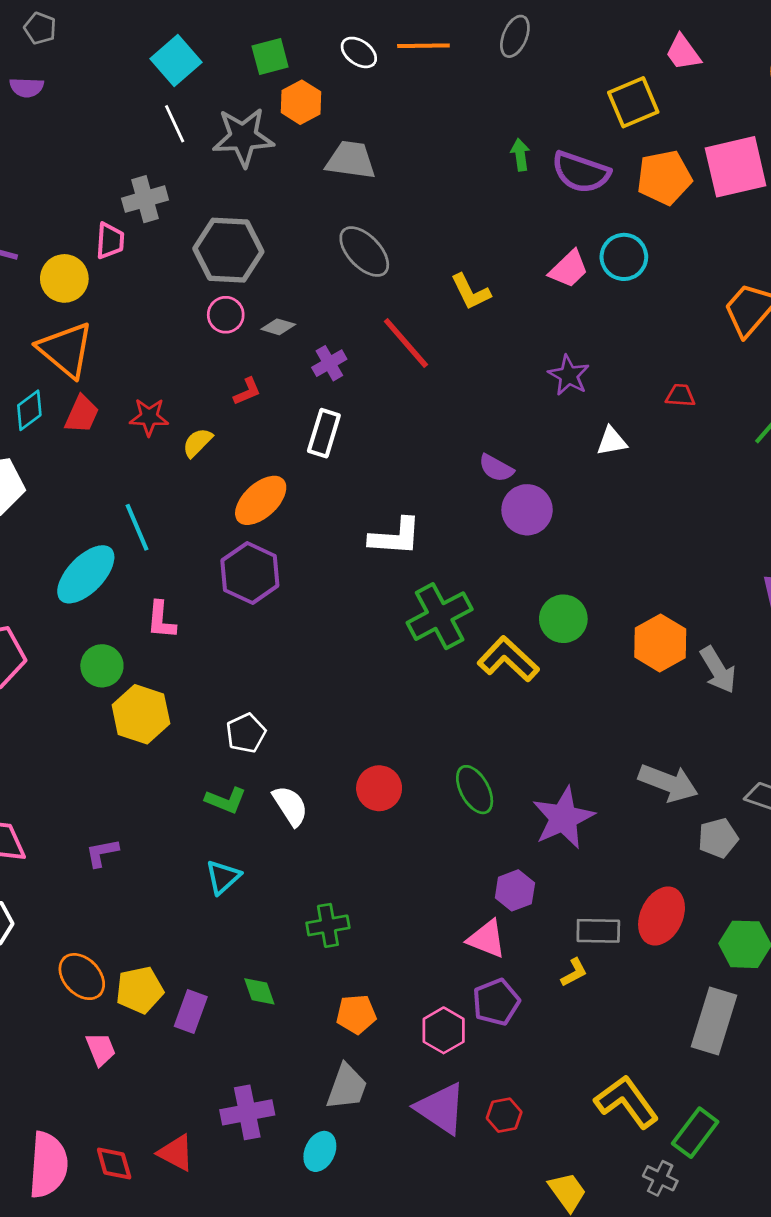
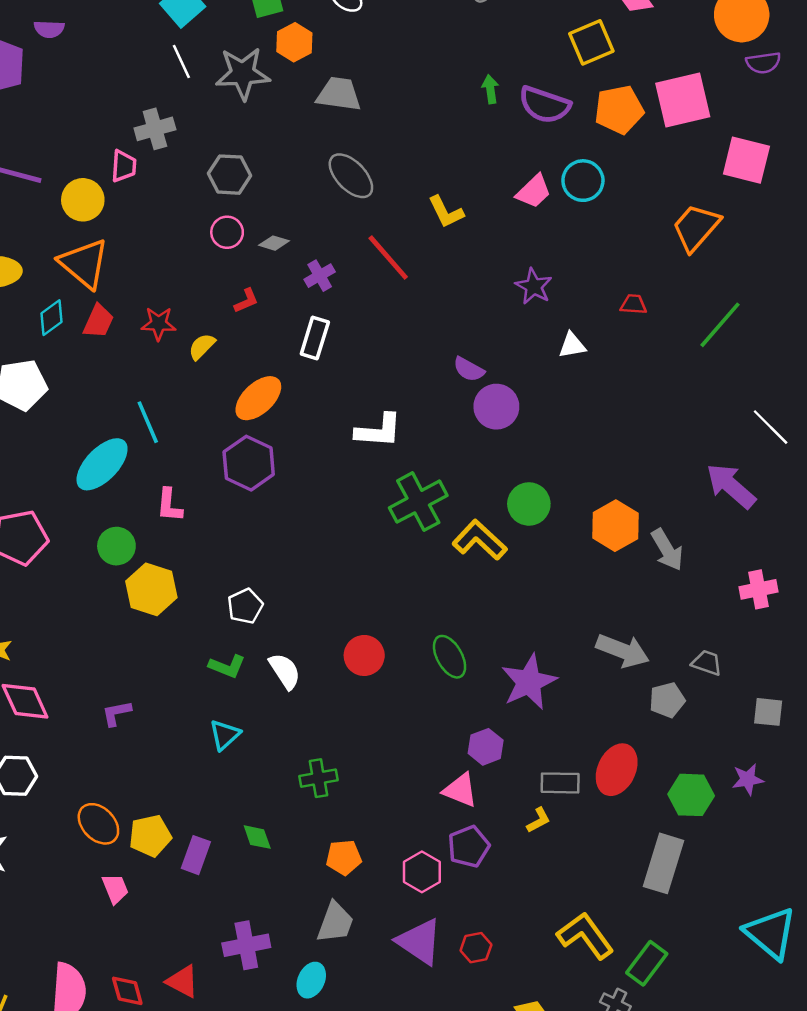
gray hexagon: (228, 250) -> (229, 175), size x0.7

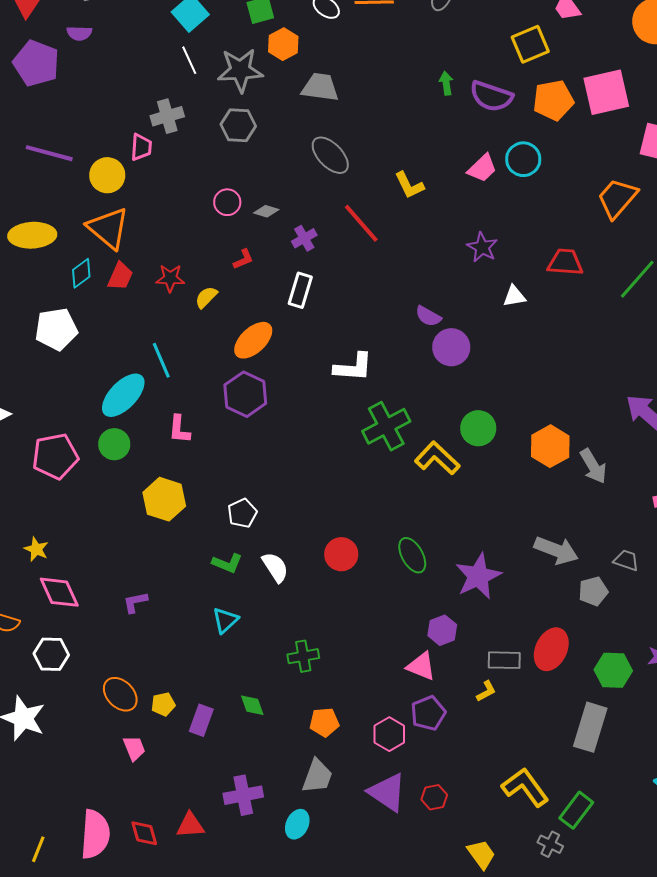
gray hexagon: (229, 175) -> (238, 125), moved
red trapezoid: (633, 304) -> (565, 262), size x1.6
green circle: (116, 546) -> (114, 444), moved
yellow pentagon: (150, 836) -> (163, 704), size x0.7
red triangle: (183, 981) -> (190, 825), turned -32

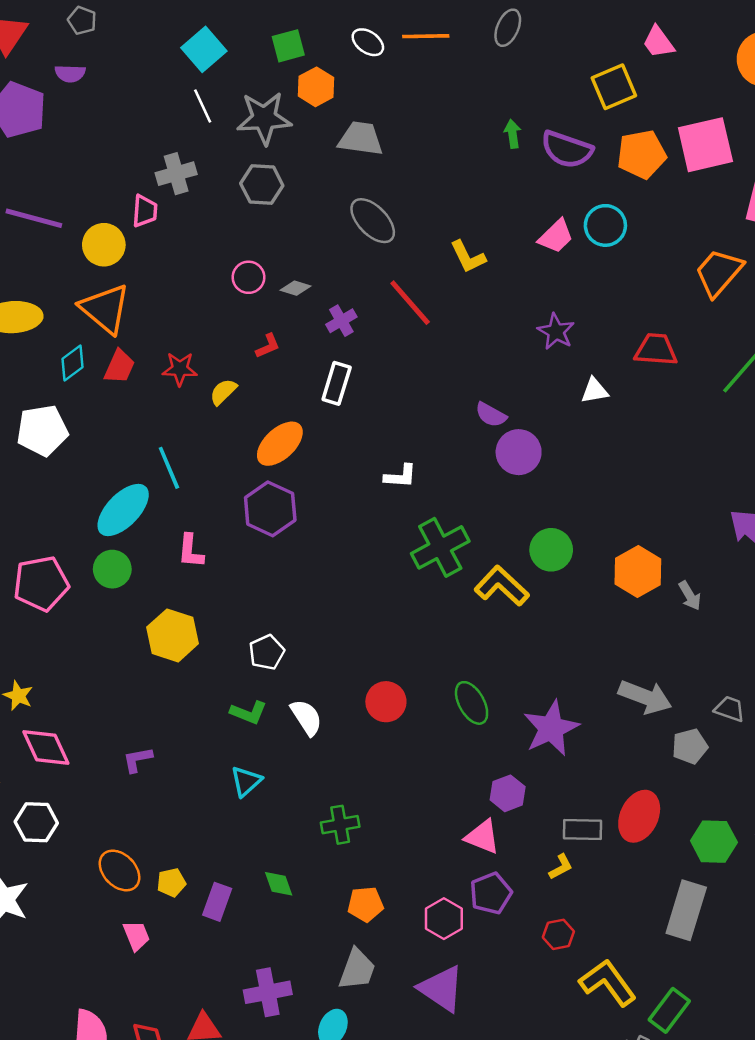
white L-shape: (353, 367) -> (400, 476), size x0.7
gray arrow: (593, 466) -> (690, 596), size x0.7
red hexagon: (434, 797) -> (558, 934), moved

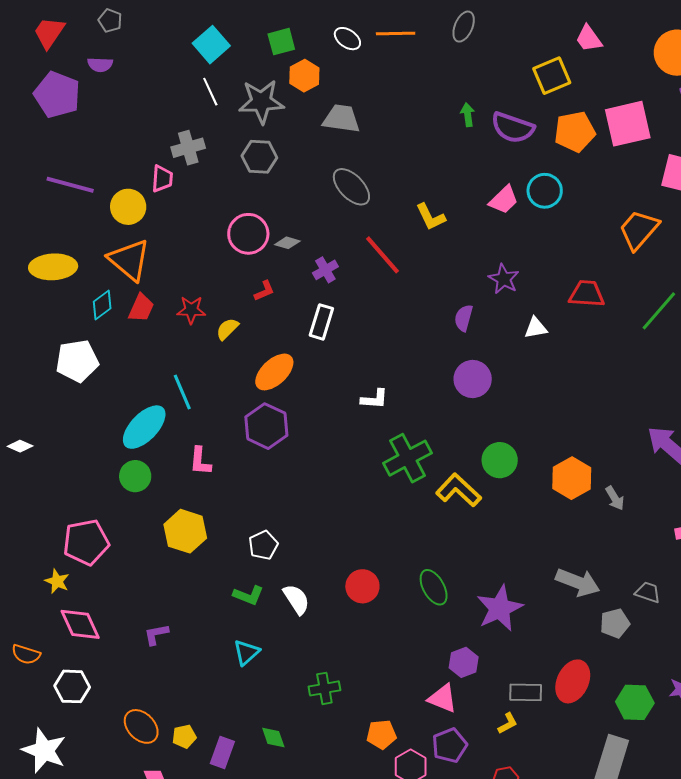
pink circle: (249, 277) -> (248, 234), size x1.5
purple semicircle: (491, 415) -> (464, 318), moved, turned 76
pink pentagon: (41, 584) -> (86, 542), moved
orange pentagon: (365, 904) -> (381, 734), moved

